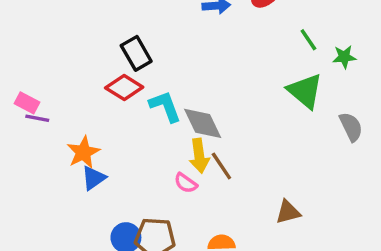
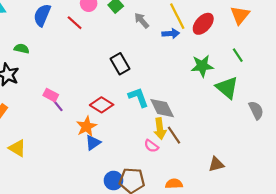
green line: (308, 40) -> (238, 55), moved
green star: (344, 57) -> (202, 66), moved, size x1.5
red diamond: (124, 88) -> (102, 105), moved
purple line: (37, 118) -> (57, 105), turned 40

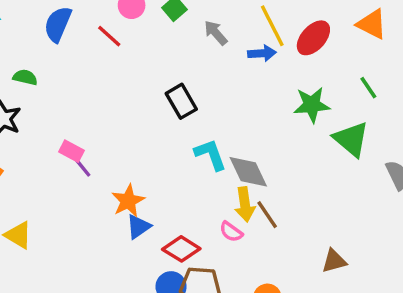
orange triangle: (240, 15) -> (372, 24), turned -42
red diamond: (102, 105) -> (181, 249), moved

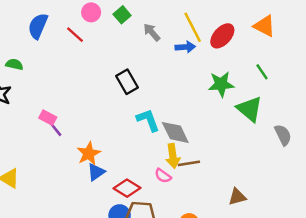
brown line: (267, 215) -> (189, 163), turned -65

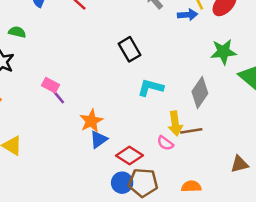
cyan L-shape: (148, 120) -> (150, 88), turned -55
gray diamond: (175, 132) -> (200, 93), moved, turned 60

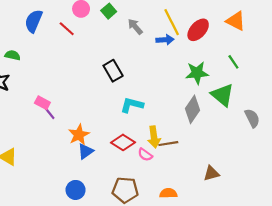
gray diamond: (200, 93) -> (193, 109), moved
red diamond: (130, 155) -> (123, 142), moved
blue circle: (122, 183) -> (76, 190), moved

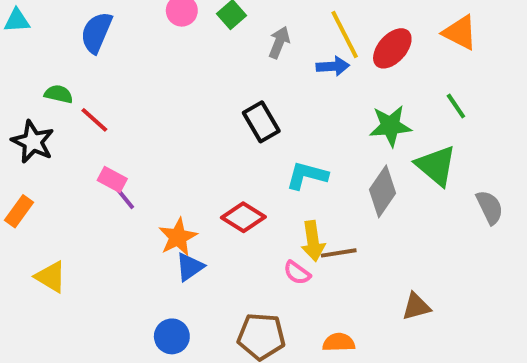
gray arrow: (135, 27) -> (279, 42), turned 63
red line: (67, 29) -> (94, 120), moved
black rectangle: (113, 71) -> (261, 122), moved
cyan L-shape: (132, 105) -> (307, 176), moved
red diamond: (123, 142) -> (243, 217), moved

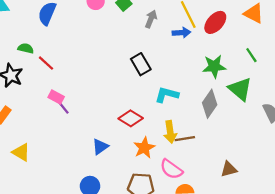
orange star: (178, 237) -> (144, 148), moved
pink semicircle: (297, 273) -> (171, 169), moved, size x1.5

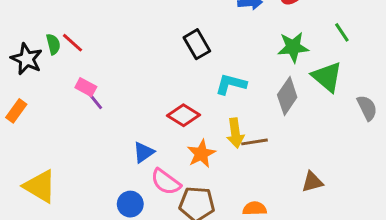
green semicircle: (26, 48) -> (53, 44), moved, turned 63
yellow triangle: (21, 152) -> (40, 186), moved, size x1.4
pink semicircle: (171, 169) -> (166, 182), moved

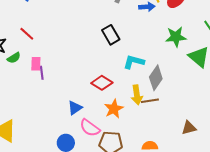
green semicircle: (53, 44) -> (14, 58), moved, turned 72
pink rectangle: (86, 87) -> (36, 64), turned 64
gray diamond: (287, 96) -> (156, 78), moved
purple line: (95, 100) -> (42, 73), turned 32

